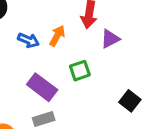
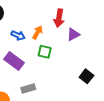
green square: (80, 71) -> (45, 52), moved, turned 32
purple rectangle: (42, 87) -> (14, 61), moved

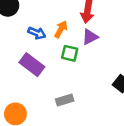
purple triangle: (73, 34) -> (90, 37), moved
gray rectangle: (28, 89) -> (65, 100), moved

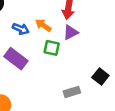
orange arrow: (61, 29) -> (43, 25), turned -84
gray rectangle: (65, 100) -> (72, 92), moved

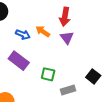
purple triangle: (71, 32) -> (67, 38), turned -40
green square: (52, 48) -> (48, 74), moved

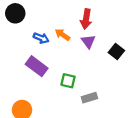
black square: (93, 76) -> (116, 52), moved

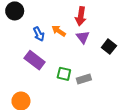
blue arrow: (41, 38) -> (39, 34), turned 40
gray rectangle: (89, 98) -> (84, 79), moved

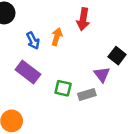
orange arrow: (59, 31) -> (57, 37), turned 72
purple triangle: (83, 37) -> (102, 74), moved

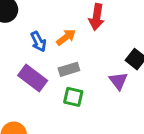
orange arrow: (57, 37) -> (66, 37), turned 36
gray rectangle: (87, 95) -> (69, 69), moved

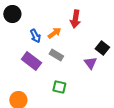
gray rectangle: (69, 69) -> (56, 55), turned 48
green square: (73, 97) -> (59, 87), moved

